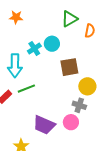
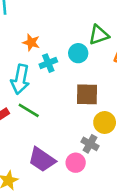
orange star: (16, 17) -> (31, 43), moved
cyan circle: (52, 44) -> (78, 53), moved
green line: (26, 89) -> (29, 110), turned 42

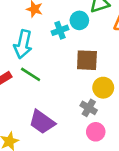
cyan cross: (48, 63) -> (60, 30), moved
pink circle: (76, 163) -> (96, 132), moved

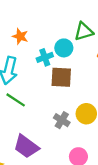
brown square: (87, 60) -> (61, 77), moved
gray cross: (89, 108) -> (62, 120), moved

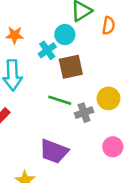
green line: (16, 100) -> (60, 100), moved
gray cross: (62, 120) -> (84, 113), turned -35

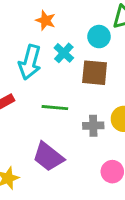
cyan cross: (47, 50) -> (64, 53), moved, turned -30
green line: (60, 100) -> (55, 108), moved, turned -30

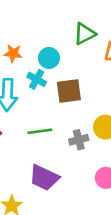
cyan circle: (99, 37) -> (49, 58), moved

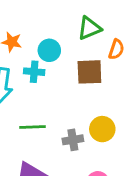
cyan cross: (37, 79) -> (34, 72), turned -30
brown square: (69, 91) -> (89, 72), moved

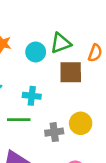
green triangle: (89, 28) -> (61, 43), moved
cyan cross: (34, 72) -> (32, 96), moved

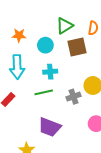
cyan circle: (36, 52) -> (45, 45), moved

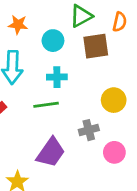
gray cross: (73, 97) -> (89, 130), moved
purple trapezoid: (50, 127) -> (51, 152), turned -80

